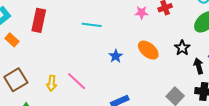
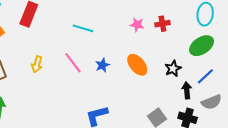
pink line: (77, 81) -> (73, 63), moved
yellow arrow: (52, 83) -> (37, 64), moved

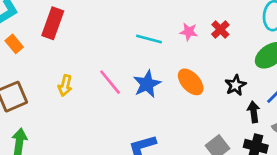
red cross: (162, 24) -> (220, 30), turned -32
cyan line: (83, 28) -> (149, 39), moved
blue star: (102, 65) -> (147, 84), size x1.5

